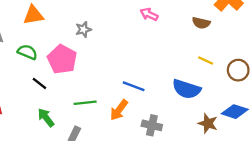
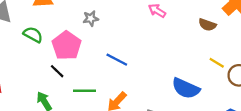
yellow line: (206, 60) -> (217, 63), moved
black line: (39, 83) -> (57, 71), moved
blue line: (134, 86) -> (117, 60), moved

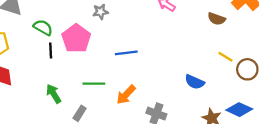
blue line: (117, 60) -> (126, 53), turned -35
black line: (57, 71) -> (51, 51), moved, turned 42
blue semicircle: (186, 88) -> (195, 82), size x0.7

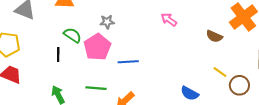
green semicircle: (43, 27) -> (72, 35), moved
pink pentagon: (76, 39) -> (97, 47), moved

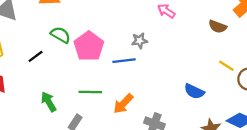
gray star: (107, 22) -> (140, 41), moved
black line: (58, 54) -> (36, 56), moved, turned 56

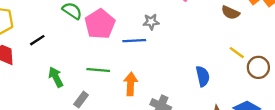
black line: (36, 56) -> (37, 40), moved
blue semicircle: (194, 91) -> (203, 76), turned -132
orange arrow: (123, 104) -> (131, 84), turned 135

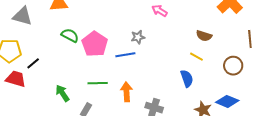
brown semicircle: (230, 13) -> (204, 36), moved
black line: (37, 40) -> (33, 63), moved
yellow line: (237, 53) -> (196, 57), moved

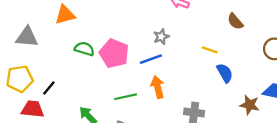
brown semicircle: (204, 36) -> (235, 21), turned 42
yellow line: (196, 57) -> (210, 50), moved
orange arrow: (126, 92) -> (158, 87), moved

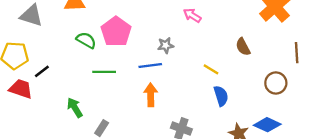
pink pentagon: (114, 53) -> (116, 32), moved
green line: (126, 97) -> (104, 72), moved

